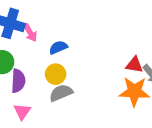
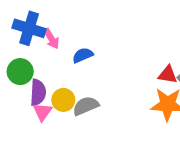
yellow circle: (56, 74) -> (63, 100), moved
pink triangle: (22, 112) -> (42, 112), moved

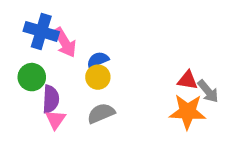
pink arrow: (51, 39) -> (65, 42), size x1.4
yellow circle: (63, 100) -> (98, 77), moved

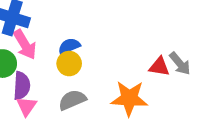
pink arrow: (65, 42) -> (25, 45), moved
gray arrow: (208, 91) -> (180, 64), moved
orange star: (188, 112) -> (129, 98), moved

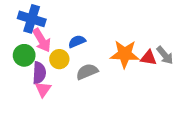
yellow circle: (69, 64) -> (59, 59), moved
orange star: (129, 98) -> (125, 54), moved
gray semicircle: (72, 100) -> (87, 72), moved

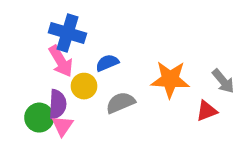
blue cross: (32, 19) -> (67, 33), moved
green circle: (24, 55) -> (39, 118), moved
red triangle: (149, 58) -> (207, 111), moved, turned -30

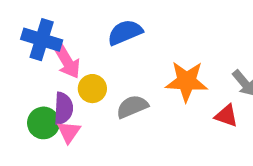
blue cross: (67, 33) -> (42, 40), moved
blue semicircle: (107, 63) -> (125, 32), moved, size x1.4
red triangle: (207, 111) -> (226, 116), turned 40

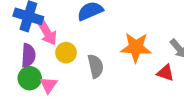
gray semicircle: (132, 107) -> (96, 66), turned 100
purple semicircle: (63, 108) -> (28, 55), moved

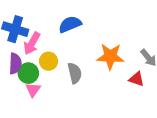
pink arrow: (47, 33) -> (32, 43), turned 60
green circle: (30, 78) -> (28, 73), moved

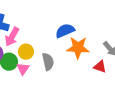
blue semicircle: (70, 24) -> (65, 31), moved
pink triangle: (33, 90) -> (23, 69), moved

